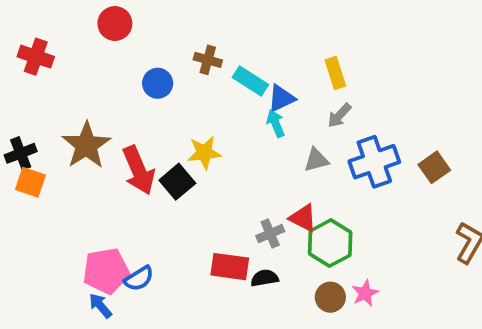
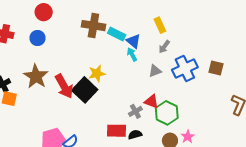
brown cross: (208, 60) -> (93, 26), size x1.6
blue circle: (158, 83) -> (38, 38), moved
blue triangle: (281, 98) -> (133, 41), turned -49
brown square: (434, 167) -> (216, 68), turned -35
black square: (177, 182) -> (85, 90), size x1.4

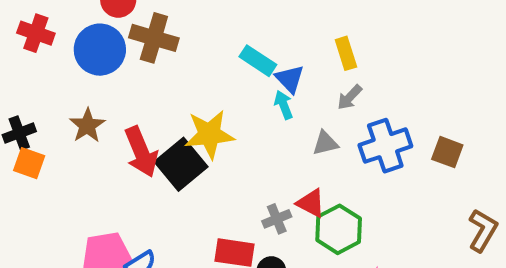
brown cross: (93, 26) -> (154, 38), moved
blue circle: (38, 38) -> (100, 50), size x1.6
yellow star: (97, 74) -> (209, 134), size x1.4
brown star: (36, 76) -> (87, 126), size x0.7

